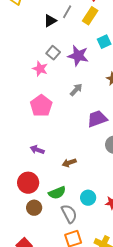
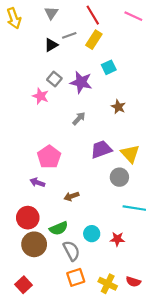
gray line: (67, 12) -> (69, 35), turned 40
pink pentagon: (41, 106) -> (49, 157), moved
brown circle: (34, 208) -> (34, 244), size x1.5

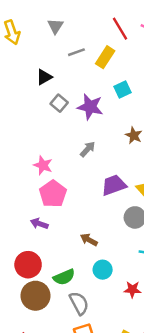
red line: (93, 15) -> (120, 29), moved
black triangle: (51, 45) -> (44, 77), moved
pink star: (41, 96) -> (43, 165), moved
brown arrow: (71, 196) -> (89, 240), moved, turned 48
cyan circle: (92, 234) -> (103, 270), moved

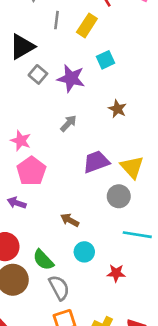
gray line: (76, 52) -> (56, 20), turned -63
black triangle: (44, 77) -> (22, 47), size x1.5
green semicircle: (64, 277) -> (43, 260), turned 70

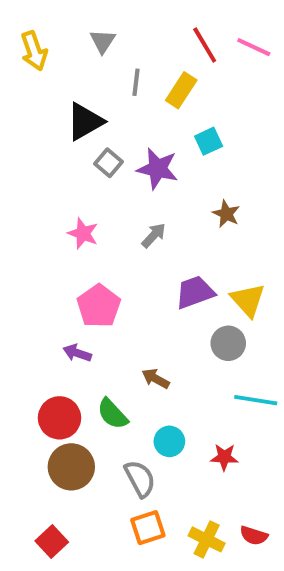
pink star: (21, 141) -> (83, 233), moved
cyan circle: (84, 252) -> (169, 441), moved
green semicircle: (43, 260) -> (112, 414), moved

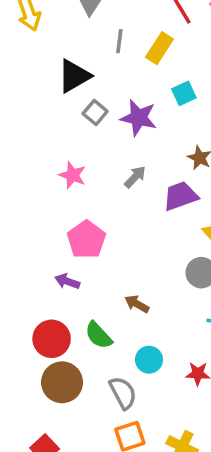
purple trapezoid: (195, 292) -> (180, 196), moved

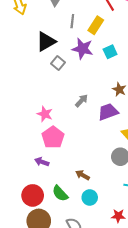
purple star: (139, 118) -> (83, 49), moved
pink star: (72, 175) -> (45, 114), moved
cyan circle: (149, 360) -> (90, 197), moved

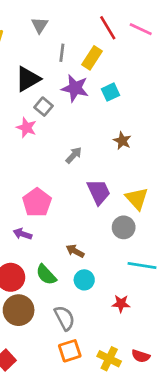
purple trapezoid: (108, 112) -> (99, 192), moved, turned 85
pink star: (45, 114) -> (26, 128), moved

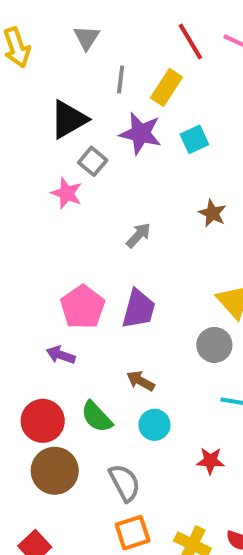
purple trapezoid: (99, 192) -> (139, 309), moved, turned 40

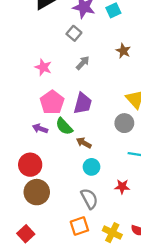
gray square: (93, 161) -> (74, 33), moved
pink star: (67, 193) -> (43, 67), moved
green semicircle: (97, 417) -> (64, 126), moved
gray semicircle: (125, 483) -> (89, 199), moved

